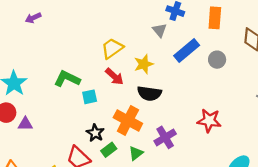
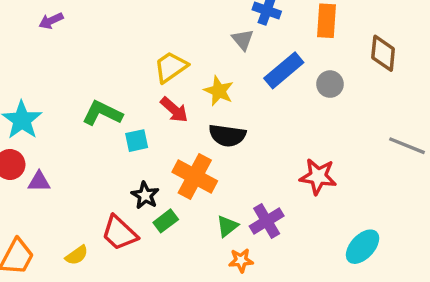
yellow star: (144, 64) -> (219, 91), turned -30
purple cross: (165, 137) -> (267, 221), moved
green triangle: (136, 153) -> (227, 226), moved

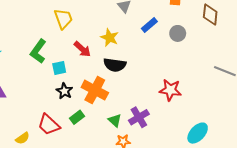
yellow trapezoid: (171, 67) -> (63, 19), moved, turned 105
blue rectangle: (284, 70) -> (149, 25), size x0.7
green L-shape: (102, 113) -> (38, 51), turned -80
black star: (145, 195) -> (64, 91), moved
green triangle: (227, 226) -> (115, 120), turned -40

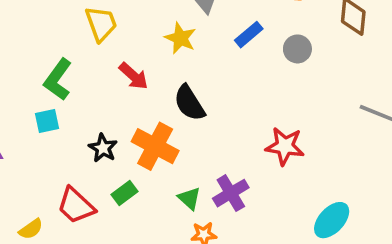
yellow star: (110, 38) -> (180, 38), moved
black semicircle: (115, 65) -> (189, 103), turned 50
cyan square: (59, 68) -> (47, 121), moved

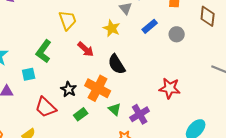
cyan square: (47, 121) -> (29, 74), moved
green triangle: (189, 198) -> (115, 109), moved
red trapezoid: (76, 206) -> (46, 107), moved

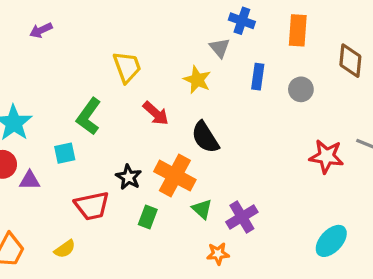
blue rectangle: (150, 26) -> (258, 77), turned -42
red star: (170, 88) -> (326, 156), moved
red trapezoid: (46, 107) -> (92, 206), turned -55
green rectangle: (81, 114) -> (148, 217), turned -32

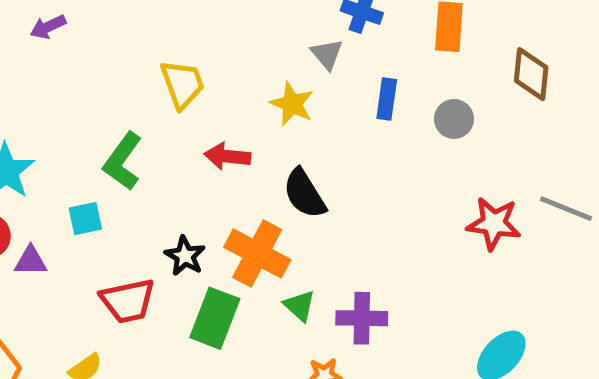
red arrow: (156, 113) -> (227, 156), turned 144
green rectangle: (148, 217) -> (215, 318), size x1.6
purple cross: (242, 217) -> (362, 318), turned 32

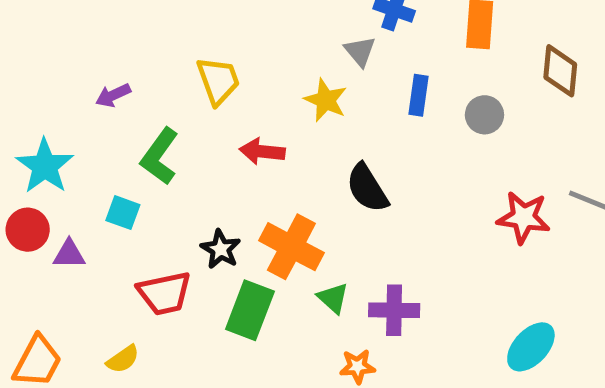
purple arrow: (48, 27) -> (113, 95), moved
black semicircle: (305, 194) -> (367, 188), moved
cyan square: (85, 219) -> (123, 213), turned 32

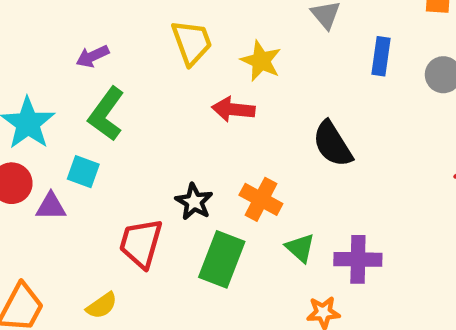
yellow star: (326, 100) -> (261, 61), moved
green L-shape: (160, 156) -> (106, 114), moved
cyan square: (123, 213) -> (83, 172), moved
orange cross: (291, 247) -> (261, 199), size x0.7
red trapezoid: (164, 293) -> (141, 243), turned 118

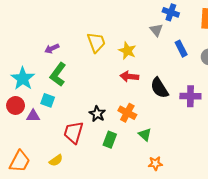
blue rectangle: (381, 56) -> (181, 49), turned -35
red arrow: (233, 109) -> (129, 77), moved
green rectangle: (222, 259) -> (110, 140), size x0.7
purple cross: (358, 259) -> (190, 96), moved

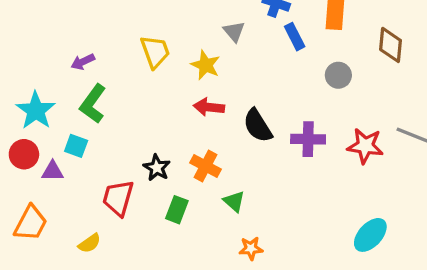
gray triangle: (156, 30) -> (234, 31), moved
blue rectangle: (181, 49) -> (295, 37), moved
orange trapezoid: (20, 161) -> (31, 223), moved

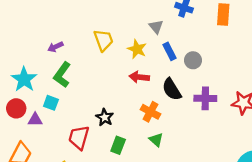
blue rectangle: (295, 37) -> (170, 51), moved
gray circle: (338, 75) -> (193, 60), moved
orange cross: (206, 166) -> (150, 112), moved

